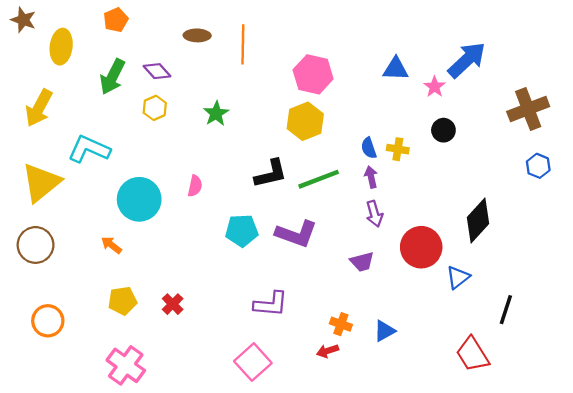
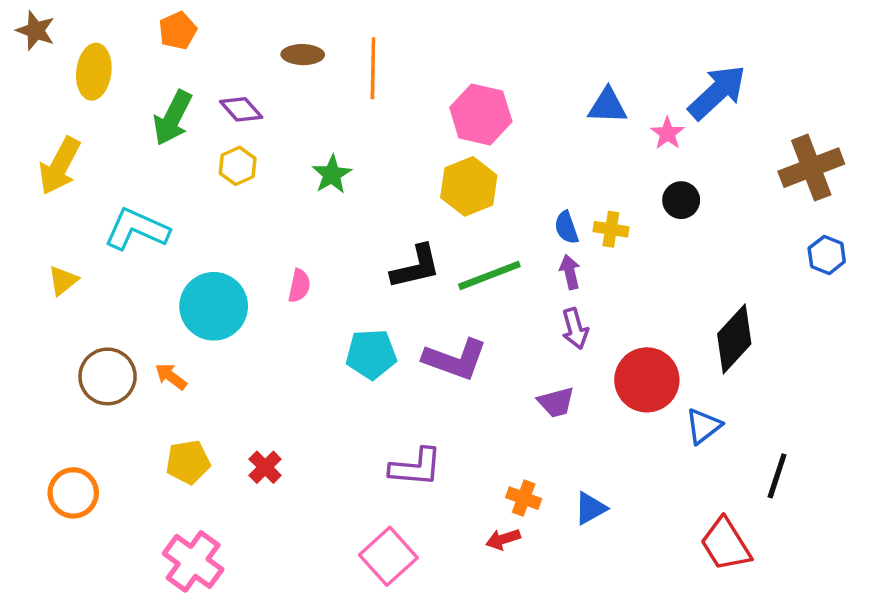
yellow triangle: (41, 183) -> (63, 281), size x0.5
brown circle: (36, 245) -> (108, 376), moved

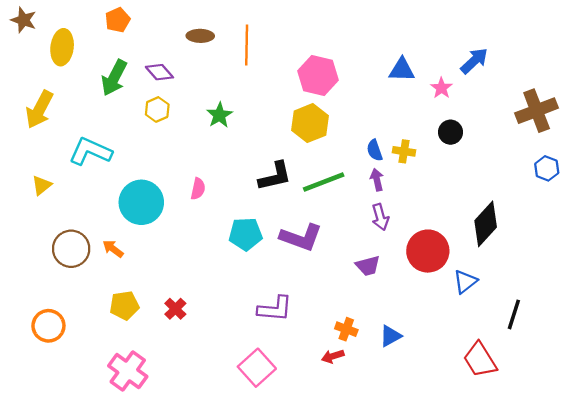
blue arrow: (717, 92) -> (474, 61), size x0.7

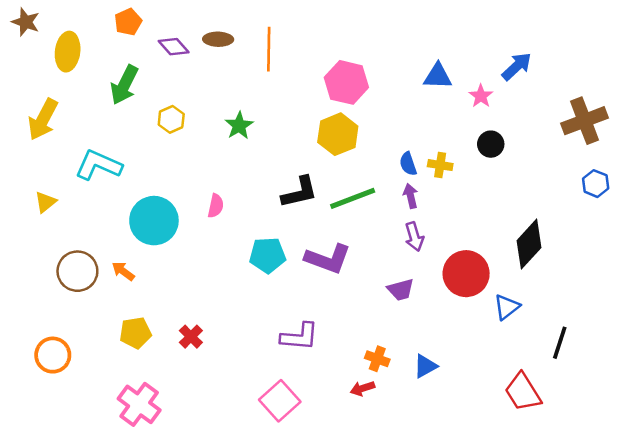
purple diamond: (159, 72) -> (174, 47), moved

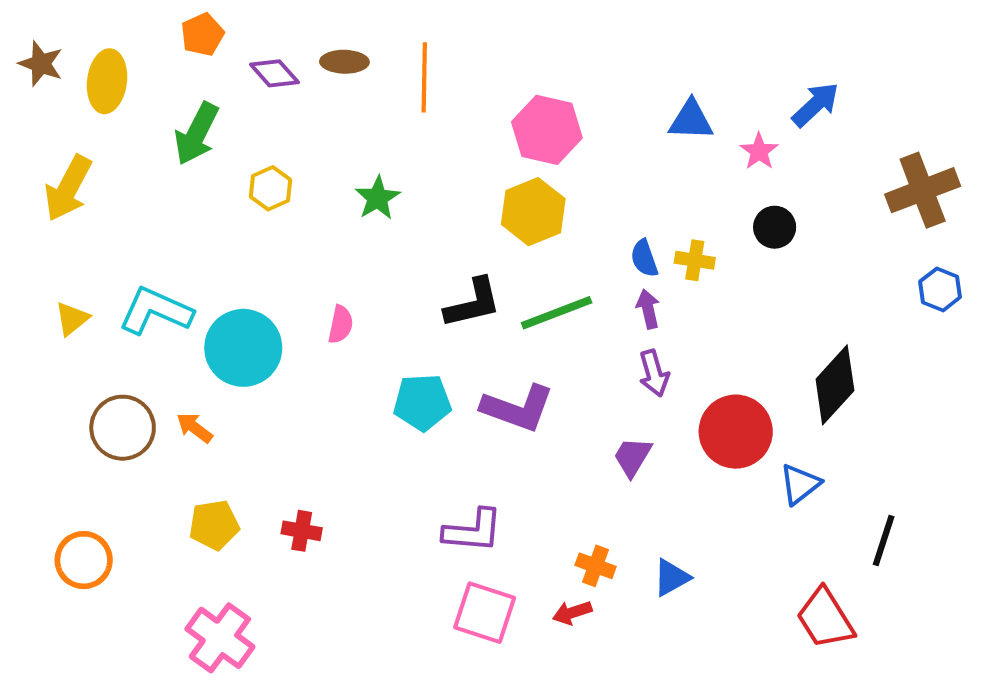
brown star: (26, 22) -> (41, 64), moved
cyan L-shape: (98, 165) -> (156, 311), moved
purple trapezoid: (401, 290) -> (633, 457), turned 136
red cross: (191, 337) -> (302, 531), turned -35
pink square: (280, 401) -> (485, 613), moved, turned -30

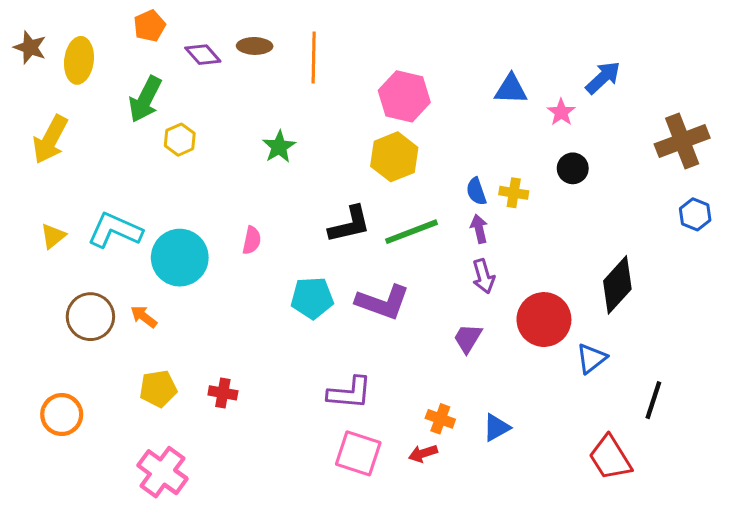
yellow hexagon: (270, 188) -> (180, 140), moved

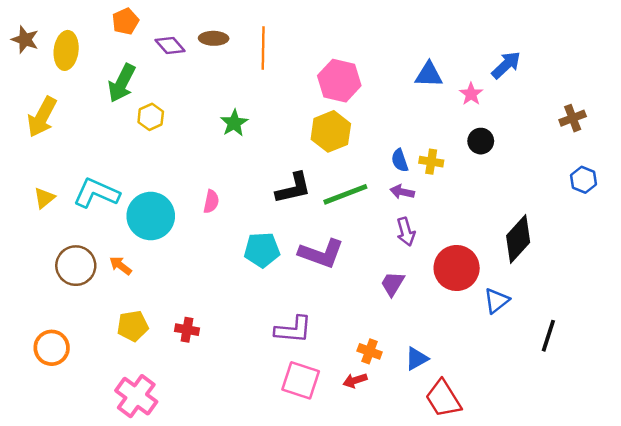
brown cross: (682, 141) -> (573, 118), size x0.6
purple arrow: (479, 229) -> (402, 192), turned -65
red trapezoid: (610, 458) -> (443, 399), moved

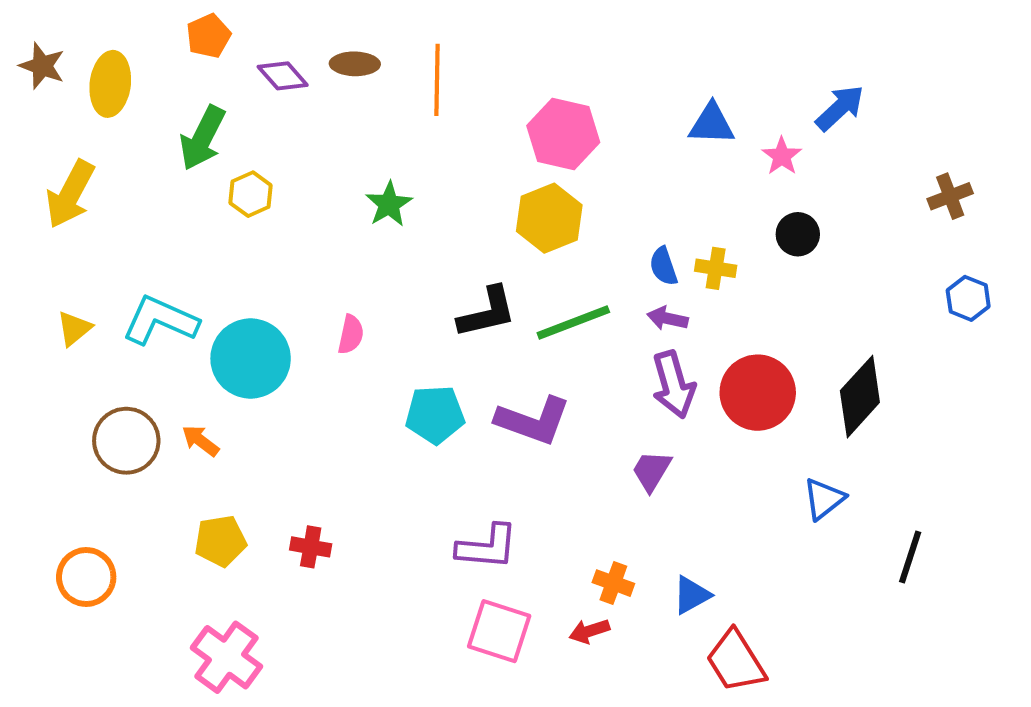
purple arrow: (406, 232) -> (674, 385), size x1.4
red circle: (457, 268) -> (758, 393), moved

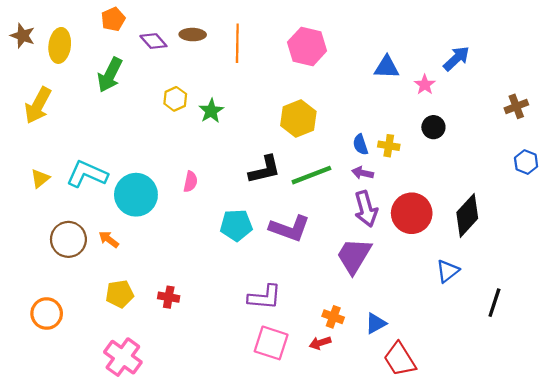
pink hexagon: (563, 134) -> (307, 47), moved
yellow hexagon: (251, 194) -> (175, 99), moved
purple trapezoid: (651, 471) -> (354, 256), size x1.6

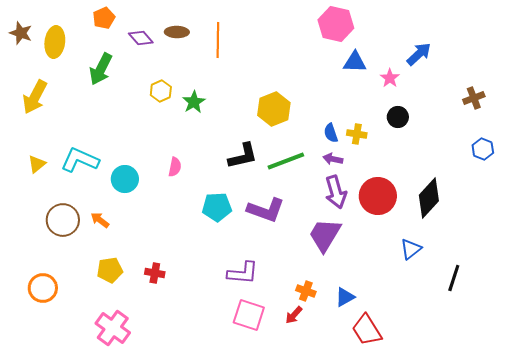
pink hexagon: (307, 47) -> (336, 24), moved
cyan circle: (136, 195) -> (125, 179), size x0.7
red arrow: (320, 343) -> (294, 315), turned -30

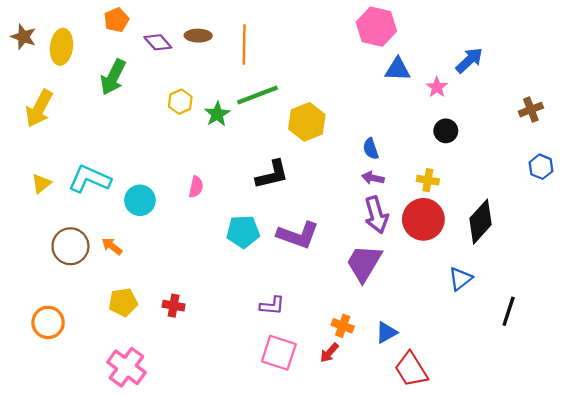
yellow cross: (357, 134) -> (428, 180), moved
green line: (286, 161) -> (258, 95), moved
purple L-shape: (243, 273) -> (272, 306), size x0.7

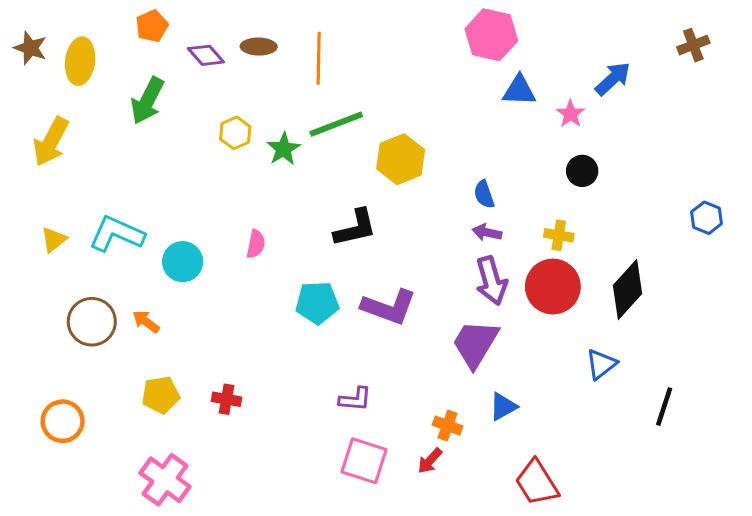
brown cross: (531, 110) -> (693, 45), moved
blue triangle: (386, 333) -> (503, 407), moved

